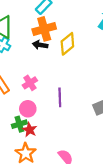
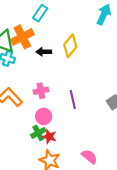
orange cross: (44, 29) -> (22, 37), moved
pink cross: (30, 83) -> (41, 91), turned 32

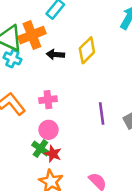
purple line: (73, 99) -> (102, 114), moved
green cross: (38, 133) -> (40, 149), turned -32

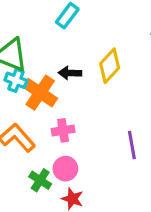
orange cross: (32, 35) -> (40, 93), moved, turned -32
green cross: (40, 149) -> (40, 180), moved

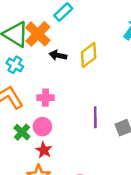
cyan cross: (16, 80) -> (15, 65), moved
orange cross: (40, 93) -> (38, 34), moved

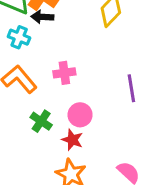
black arrow: (58, 55) -> (42, 17), moved
pink circle: (42, 127) -> (80, 115), moved

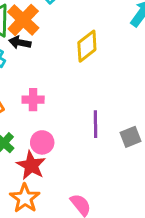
red star: (72, 140) -> (31, 165), size x1.4

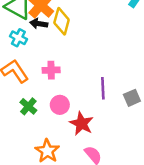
yellow diamond: (87, 46) -> (62, 21), moved, turned -35
red star: (31, 165) -> (82, 123), moved

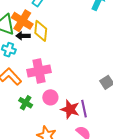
pink cross: (51, 70) -> (39, 71), size x1.6
purple line: (103, 88) -> (84, 109), moved

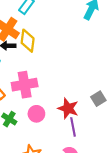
red star: (70, 109) -> (68, 108), moved

